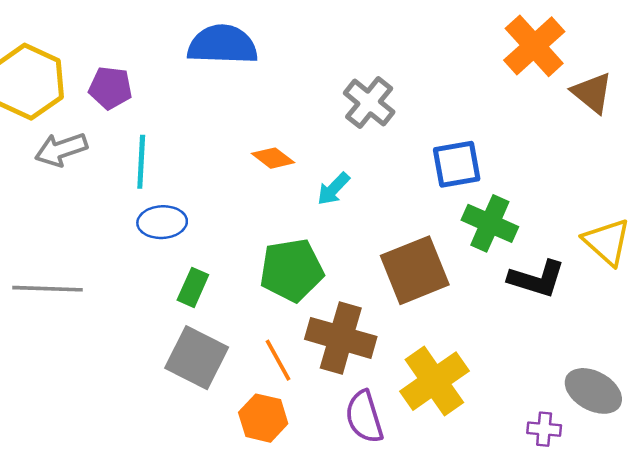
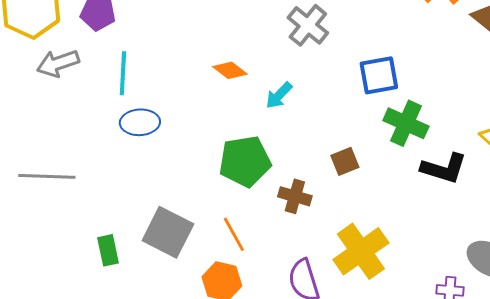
brown square: (415, 270) -> (345, 161), size x0.5
green rectangle: (193, 287) -> (108, 250), moved, turned -36
brown cross: (341, 338) -> (295, 196), moved, size x0.6

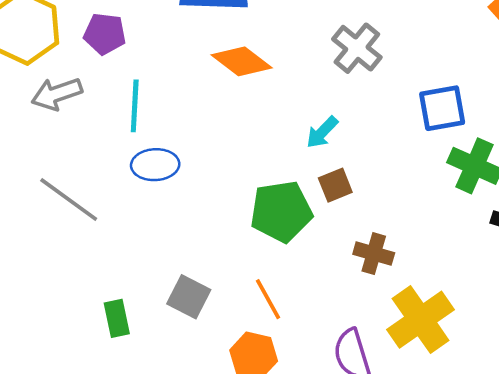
orange diamond: (230, 70) -> (242, 61), moved, size x1.4
brown square: (345, 161) -> (335, 185), moved
gray line: (47, 176) -> (69, 199), moved, turned 34
brown cross: (295, 196) -> (374, 254), moved
gray square: (168, 232) -> (189, 297), size x0.7

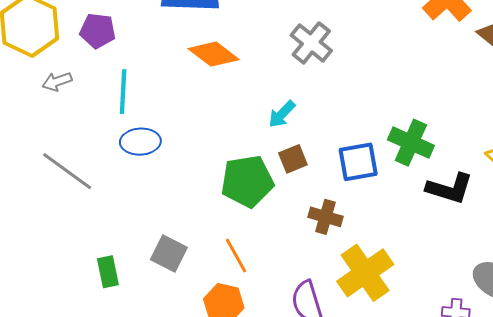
gray arrow: (57, 94) -> (57, 82), size x0.7
blue square: (442, 108) -> (358, 162), moved

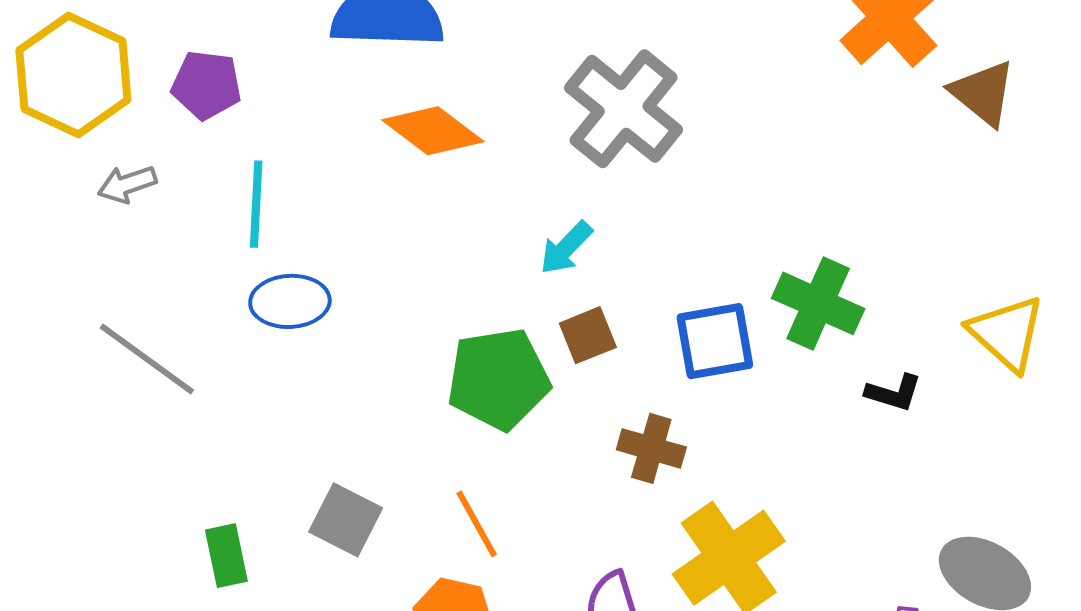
gray cross: (311, 43) -> (624, 109), size x1.4
black L-shape: (450, 188) -> (894, 393), size x0.6

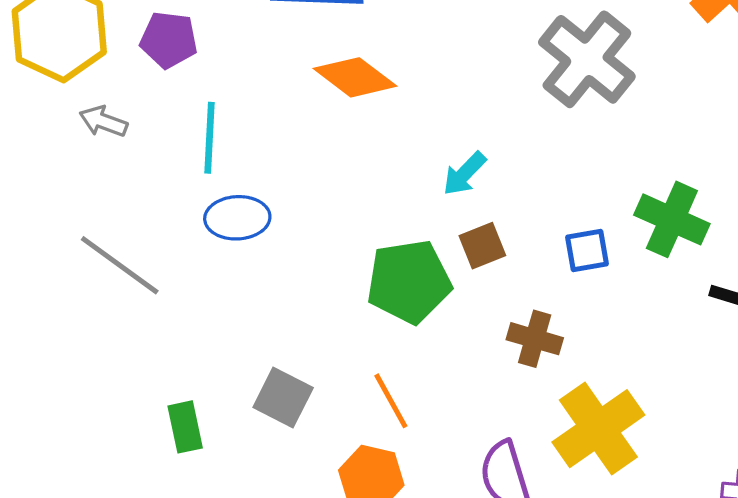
gray cross: (624, 109) -> (587, 59), moved
gray arrow: (127, 184) -> (103, 121), turned 39
blue square: (715, 341) -> (587, 250), size x0.7

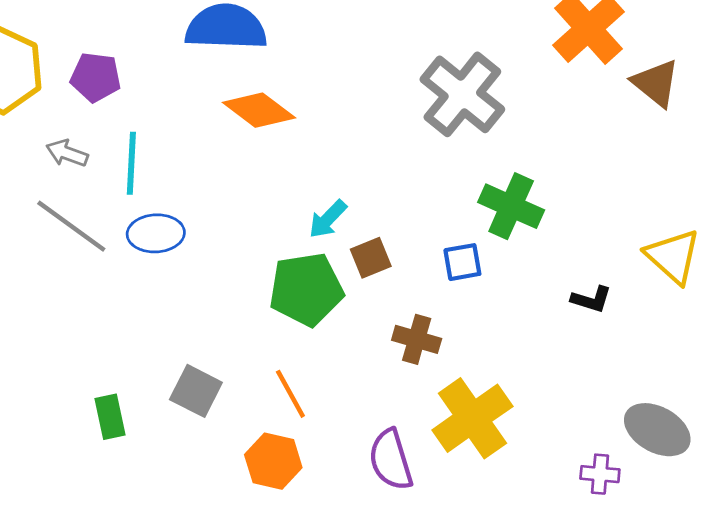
gray arrow: (103, 121) -> (67, 153), moved
cyan arrow: (464, 174) -> (328, 219), moved
green cross: (672, 219) -> (511, 206), moved
gray line: (120, 265) -> (71, 226), moved

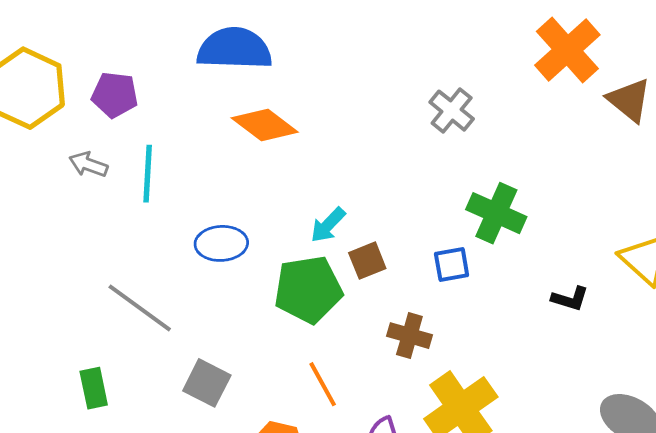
gray cross: (462, 94) -> (452, 111), size x0.6
gray line: (71, 226) -> (140, 308), moved
blue ellipse: (156, 233) -> (221, 243), moved
orange line: (290, 394) -> (323, 384), moved
green rectangle: (110, 417) -> (94, 388), moved

